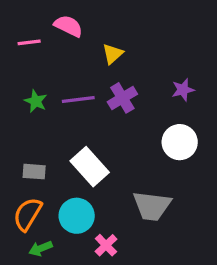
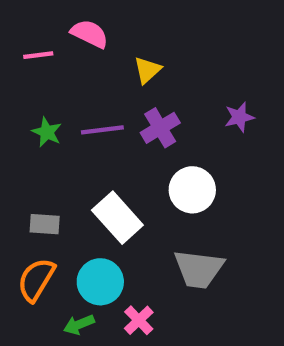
white circle: (180, 142) -> (192, 190), moved
green arrow: (41, 248) -> (79, 325), moved

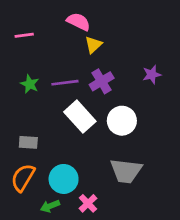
pink semicircle: (90, 34) -> (78, 22), moved
white rectangle: (117, 218) -> (80, 117), moved

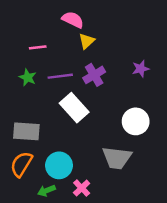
pink line: (24, 35) -> (38, 47), moved
white circle: (122, 121) -> (136, 121), moved
gray rectangle: (28, 142) -> (26, 131), size x1.5

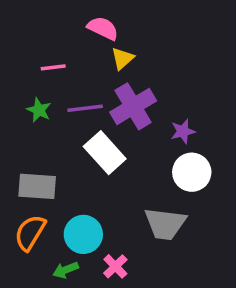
purple star: (141, 69) -> (183, 131), moved
purple cross: (94, 75) -> (133, 106), size x1.4

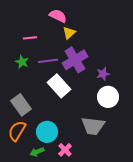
gray rectangle: (37, 186) -> (21, 105), turned 50

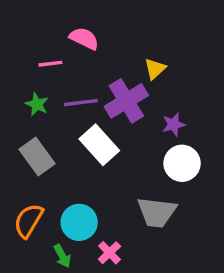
pink semicircle: (58, 16) -> (84, 38), moved
yellow triangle: (69, 33) -> (155, 69), moved
gray rectangle: (21, 105) -> (37, 157), moved
green arrow: (37, 152) -> (62, 256), turned -96

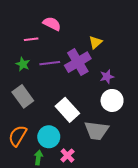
white rectangle: (99, 145) -> (67, 110), moved
green arrow: (62, 256) -> (38, 158), turned -144

